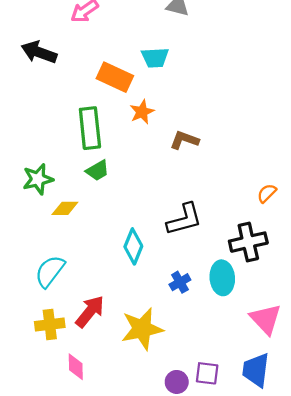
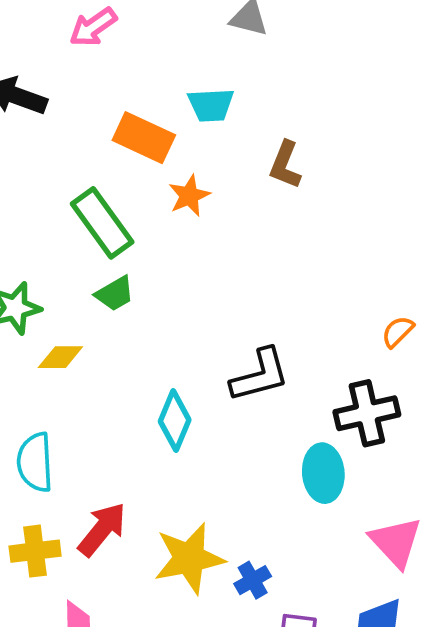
green rectangle: (90, 128) -> (102, 223), turned -30
brown L-shape: (184, 140) -> (285, 165), moved, turned -88
cyan semicircle: (50, 271) -> (35, 462), turned -40
blue cross: (180, 282) -> (253, 580), moved

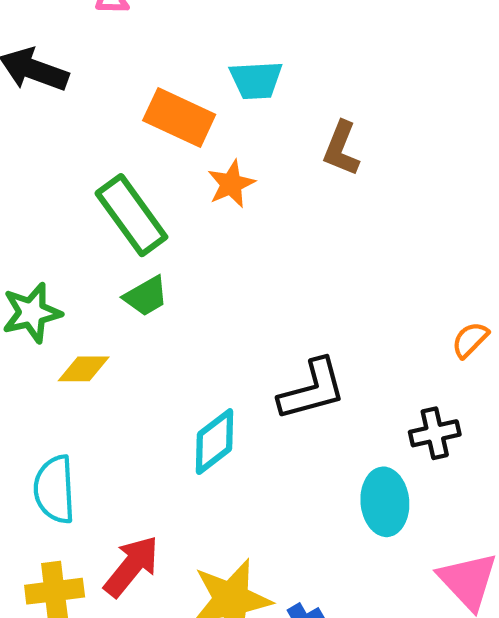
black cross: (367, 413) -> (435, 433), size x0.7
cyan diamond: (175, 421) -> (215, 442), turned 30

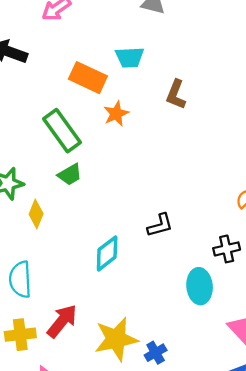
yellow diamond: (84, 369) -> (36, 214), turned -68
black L-shape: (312, 390) -> (160, 225), size x0.7

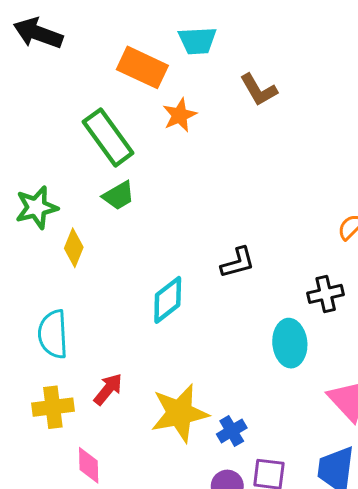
brown L-shape: (176, 94) -> (259, 90), turned -52
red arrow: (62, 321) -> (108, 389), size x0.7

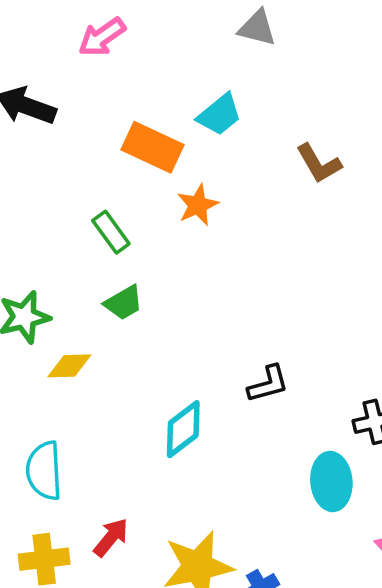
cyan trapezoid: (197, 41) -> (219, 115), turned -36
brown L-shape: (259, 90) -> (319, 163), moved
green rectangle: (108, 137) -> (111, 232), size x0.6
yellow diamond: (74, 248) -> (69, 366), turned 66

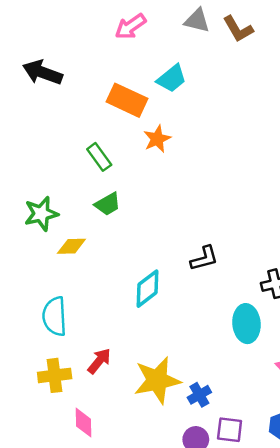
pink arrow: (102, 37) -> (131, 27), moved
brown L-shape: (319, 163) -> (238, 29), moved

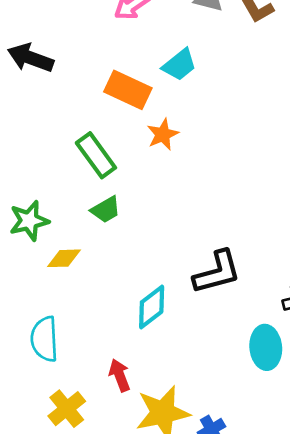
green rectangle: (99, 157) -> (96, 155), size x1.4
black L-shape: (204, 258) -> (217, 272), size x1.5
red arrow: (99, 361) -> (120, 375), moved, turned -60
yellow cross: (55, 375) -> (67, 409), moved, turned -32

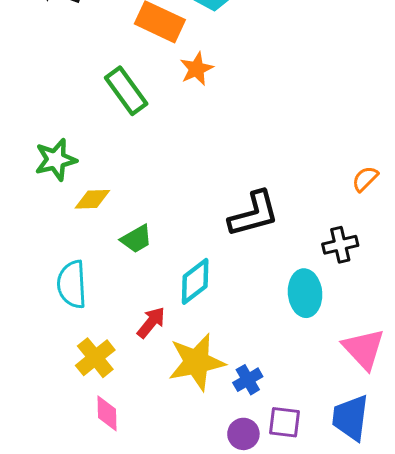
green trapezoid: (106, 210) -> (136, 239), moved
cyan diamond: (152, 307) -> (195, 281), moved
red arrow: (120, 375) -> (151, 322), turned 60

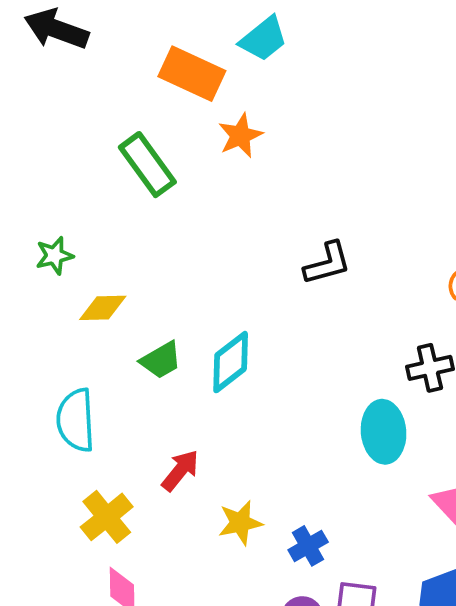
green star: (56, 160) -> (54, 256), size x0.7
black L-shape: (254, 214) -> (327, 263), moved, size x0.7
cyan diamond: (195, 281) -> (231, 362), moved
yellow star: (197, 362) -> (240, 523), size x0.6

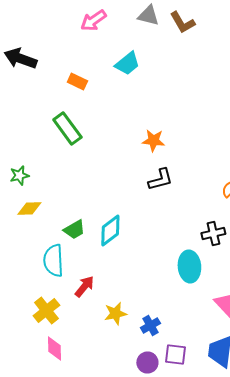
orange rectangle: (192, 74) -> (77, 82), moved, size x0.6
orange star: (240, 136) -> (153, 140), moved, turned 30
yellow diamond: (103, 308) -> (29, 208), moved
cyan semicircle: (76, 420) -> (53, 260), moved

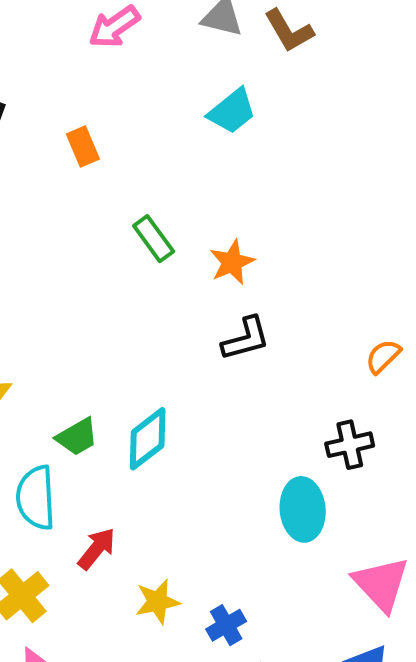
cyan trapezoid: (127, 64) -> (232, 111), moved
orange rectangle: (77, 82) -> (83, 146), turned 42
green rectangle: (67, 128) -> (154, 239), moved, size x0.7
orange star: (153, 140) -> (232, 262), turned -30

